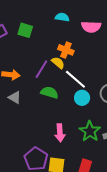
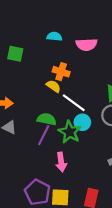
purple line: (41, 69) -> (44, 135), moved
green star: (90, 131) -> (70, 132), moved

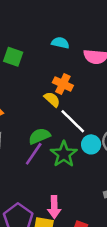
green semicircle: (47, 119) -> (39, 136), turned -42
cyan circle: (82, 122) -> (91, 144), moved
pink arrow: (61, 162) -> (54, 207), moved

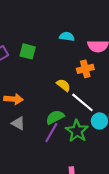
orange cross: (63, 84) -> (85, 69), moved, turned -35

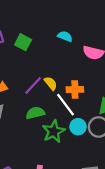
orange cross: (85, 69) -> (75, 89), moved
purple line: (51, 133) -> (33, 86), moved

